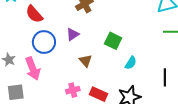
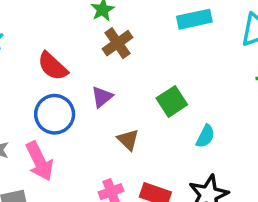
red semicircle: (34, 14) -> (53, 66), moved
green square: (113, 41) -> (172, 101), turned 36

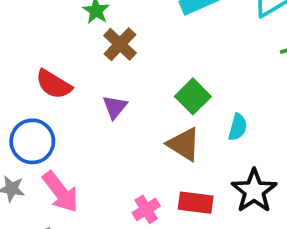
blue circle: (55, 114) -> (32, 141), moved
brown triangle: (128, 140) -> (184, 144), moved, size x1.4

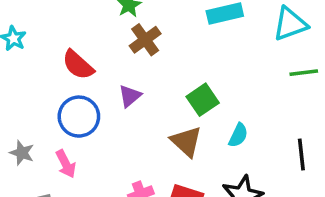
blue circle: (32, 141) -> (79, 117), moved
pink arrow: (60, 192) -> (66, 164), size x0.7

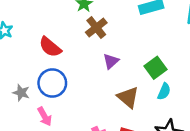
purple triangle: (130, 96) -> (111, 61), moved
green square: (203, 100) -> (156, 68), moved
gray star: (22, 153) -> (21, 93), moved

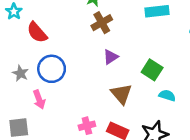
red semicircle: (50, 47) -> (37, 32), moved
green square: (156, 68) -> (152, 70), turned -30
cyan semicircle: (164, 91) -> (167, 95), moved, turned -105

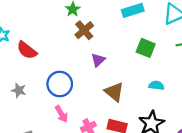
blue circle: (52, 69) -> (60, 84), moved
green square: (152, 70) -> (146, 48), moved
pink arrow: (39, 99) -> (61, 114), moved

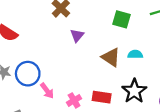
blue circle: (60, 84) -> (28, 74), moved
brown triangle: (114, 92) -> (111, 57), moved

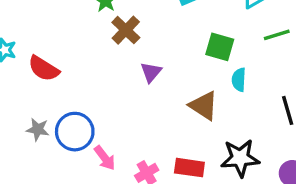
cyan semicircle: (135, 54) -> (239, 80), moved, turned -88
black star: (134, 91) -> (240, 158), turned 30

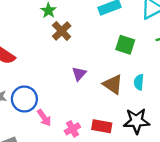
purple triangle: (151, 72) -> (79, 74), moved
cyan semicircle: (239, 80) -> (139, 82), moved

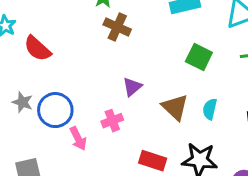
brown cross: (62, 31) -> (117, 27), turned -30
pink cross: (72, 129) -> (112, 121), moved

